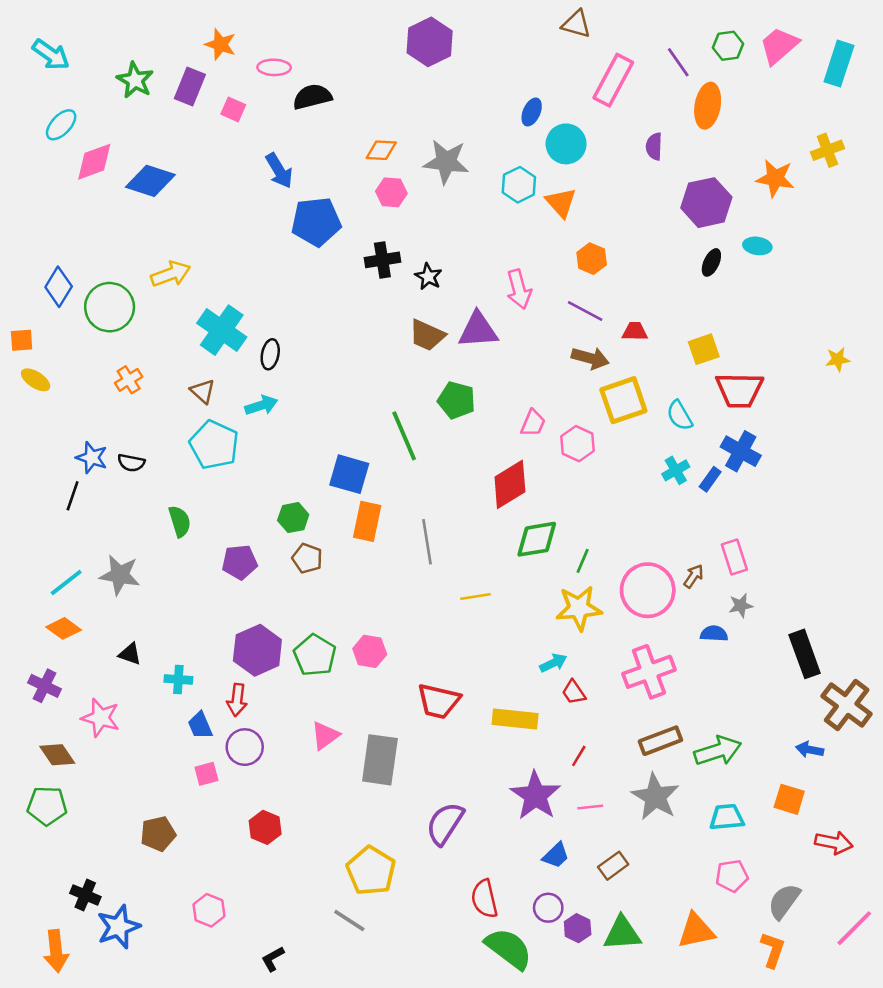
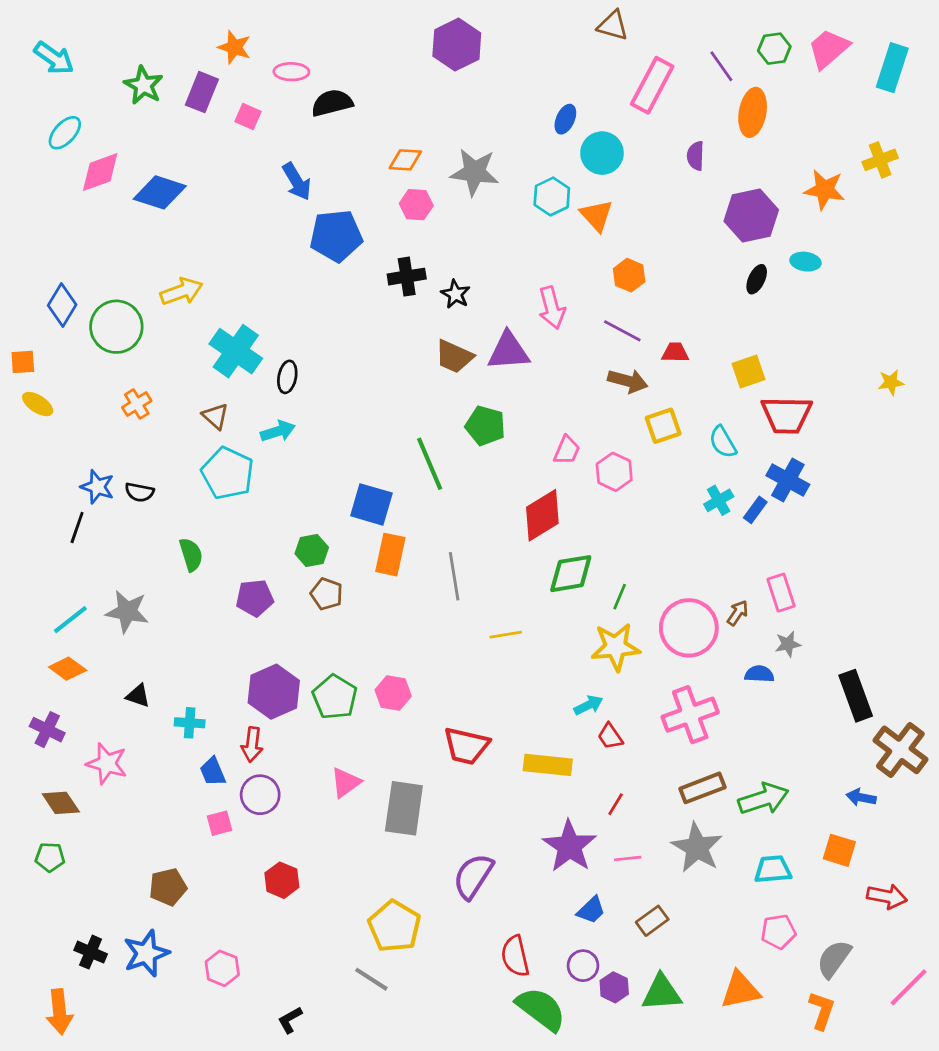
yellow square: (623, 400) -> (663, 426), size x0.7
green pentagon: (47, 806) -> (50, 857), size x0.7
blue star: (118, 927) -> (146, 953), moved

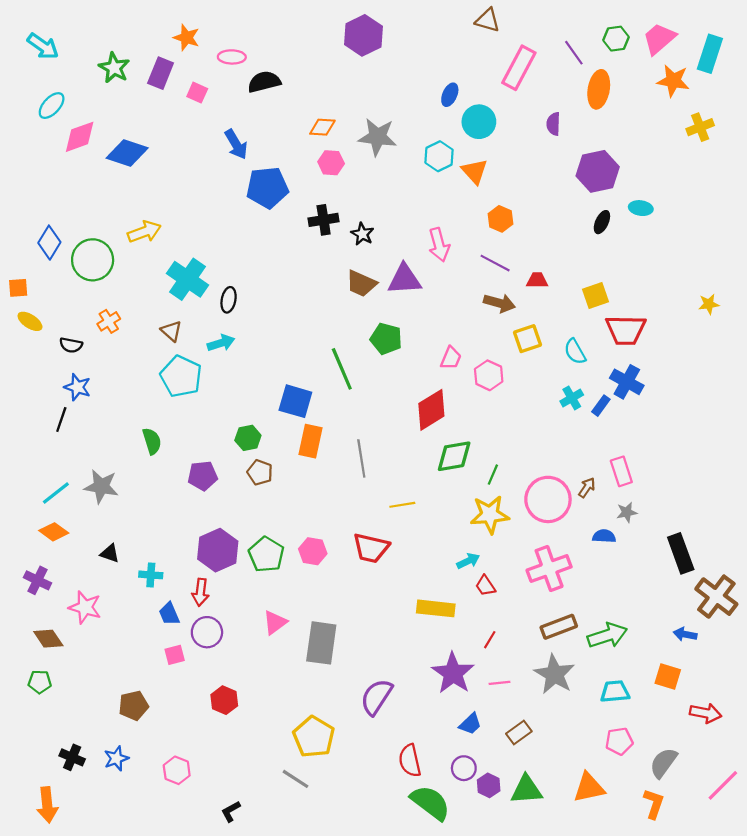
orange star: (824, 190) -> (673, 81), moved
black semicircle: (139, 492) -> (71, 345), moved
red trapezoid: (466, 746) -> (371, 548), moved
blue star: (146, 953) -> (116, 758), size x0.7

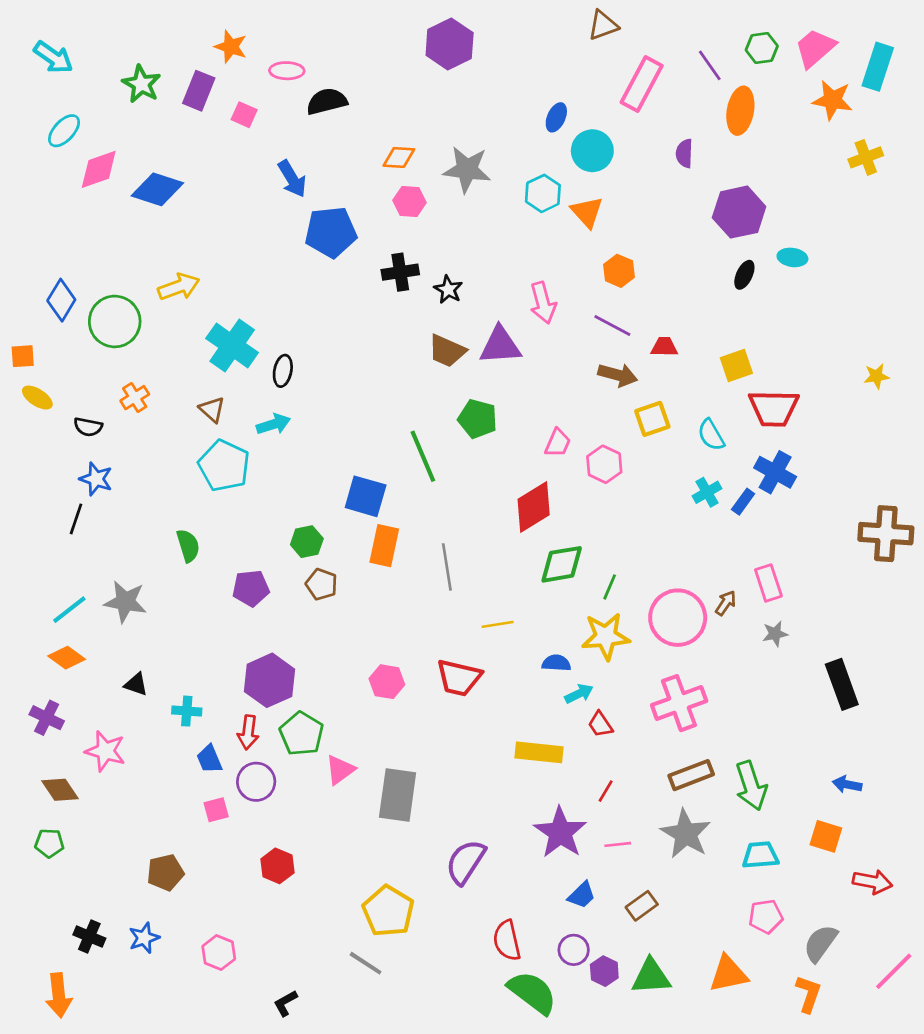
brown triangle: (488, 20) -> (603, 25), turned -36
blue semicircle: (604, 536) -> (556, 663), moved
green pentagon: (266, 554) -> (301, 734), moved
brown cross: (716, 597) -> (886, 534), moved, turned -33
green arrow: (607, 635) -> (751, 786), turned 90

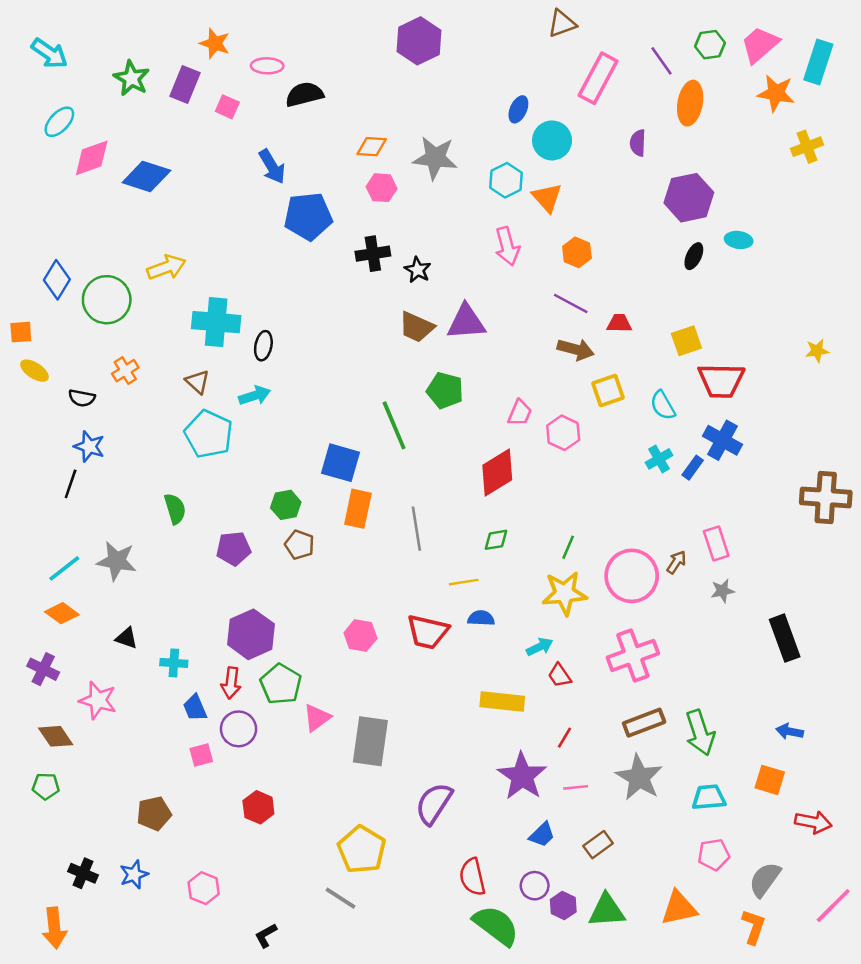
pink arrow: (543, 303) -> (507, 246), moved
cyan cross: (232, 346) -> (216, 322), turned -30
green diamond: (562, 564) -> (496, 540), moved, size x0.6
blue semicircle: (556, 663) -> (481, 618), moved

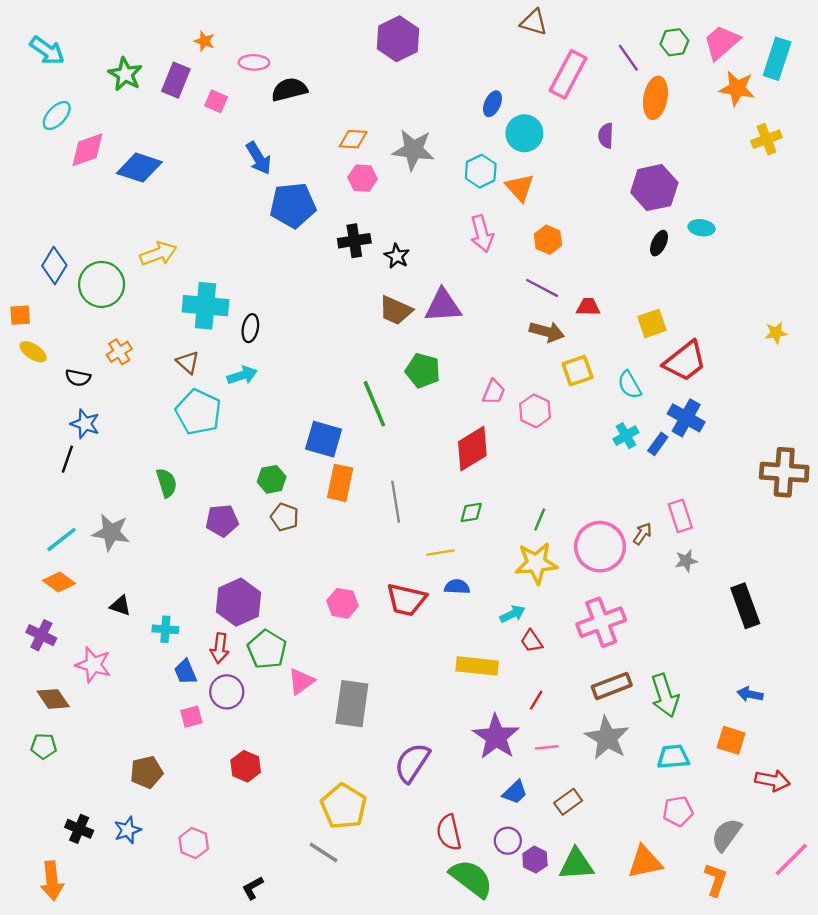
brown triangle: (562, 23) -> (534, 22), turned 36
orange star: (215, 43) -> (204, 41), size x0.7
red trapezoid: (721, 381) -> (685, 361), turned -39

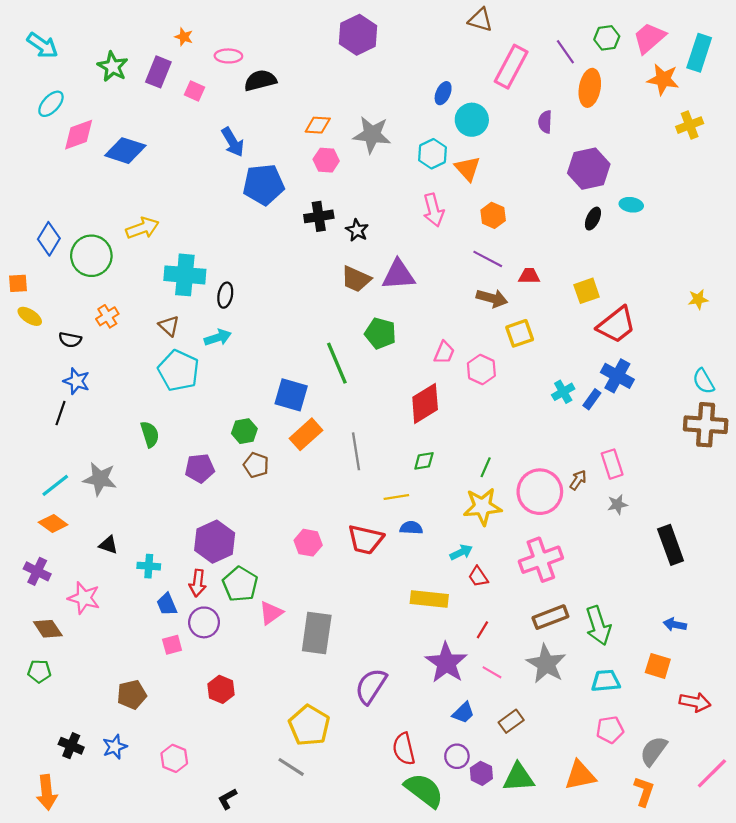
cyan semicircle: (629, 385) -> (703, 381), moved
orange rectangle: (340, 483) -> (306, 434), turned 36
pink line: (547, 747) -> (492, 672), turned 36

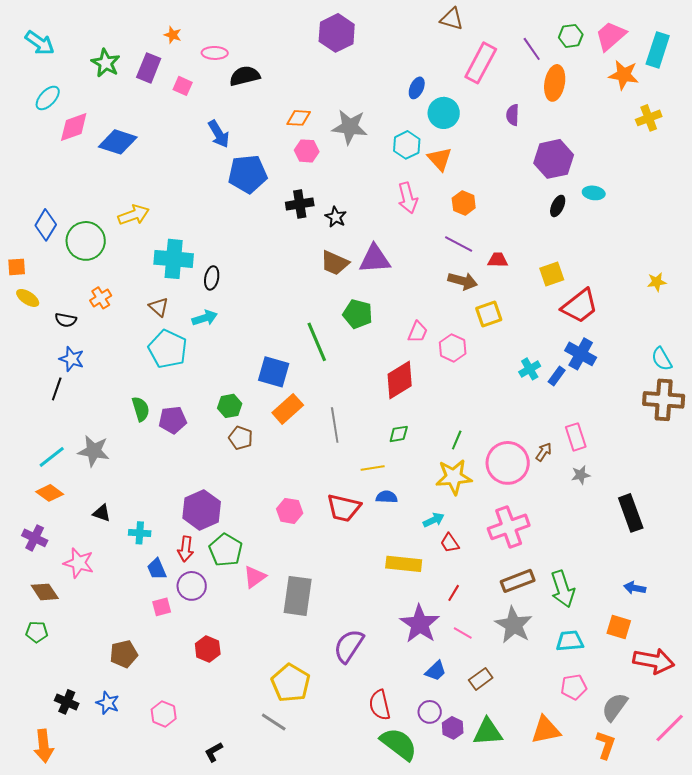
purple pentagon: (200, 468) -> (173, 420), moved
red arrow: (695, 702) -> (654, 661), size x1.4
blue star: (115, 747) -> (108, 703), turned -30

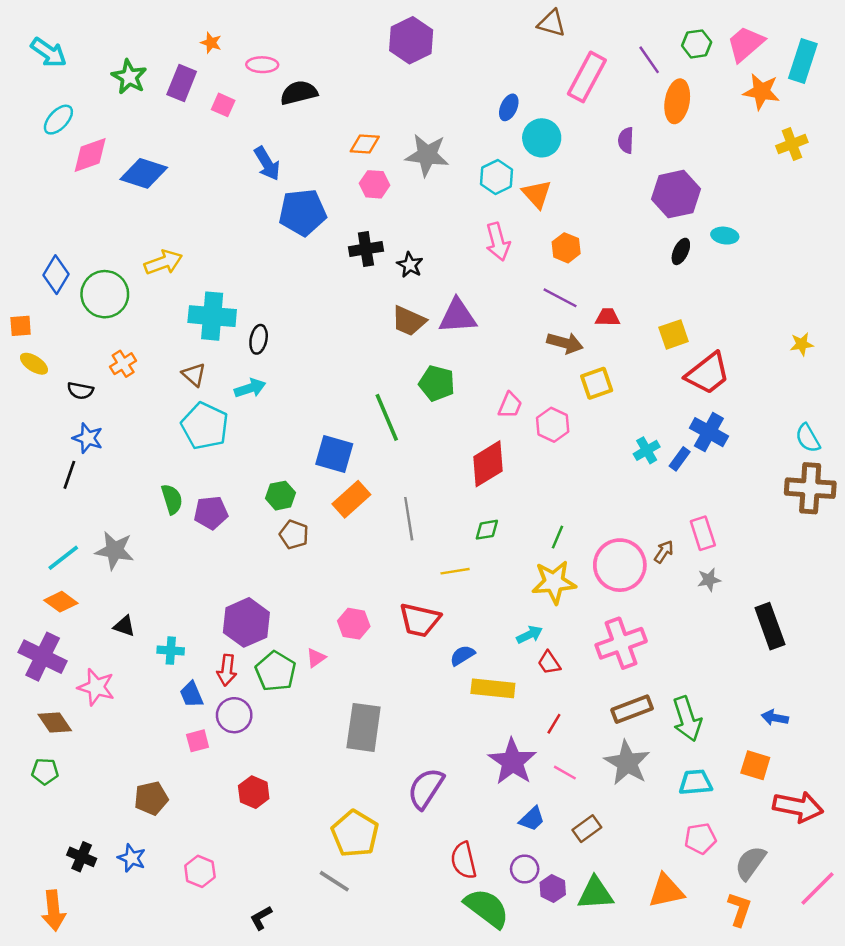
blue semicircle: (387, 497) -> (462, 655), moved, turned -35
purple cross: (35, 538) -> (43, 657), size x1.5
pink triangle: (255, 577) -> (316, 658), moved, size x0.7

